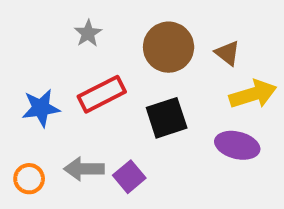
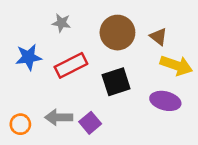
gray star: (88, 33) -> (61, 23), turned -30
yellow arrow: (253, 94) -> (176, 65), turned 36
blue star: (41, 108) -> (29, 57), moved

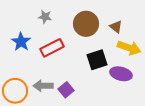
blue star: (29, 57) -> (21, 42), turned -30
black square: (116, 82) -> (97, 60), moved
orange circle: (20, 124) -> (15, 91), size x1.6

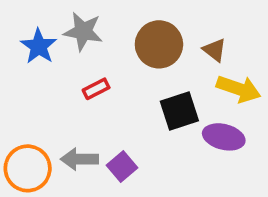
gray star: (45, 17) -> (83, 31), size x1.5
blue star: (21, 42) -> (39, 46), moved
red rectangle: (52, 48) -> (96, 89), size x0.6

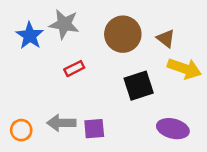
purple ellipse: (224, 137) -> (173, 129), moved
purple square: (122, 167) -> (94, 129), turned 35
orange circle: (28, 168) -> (21, 130), size x0.6

